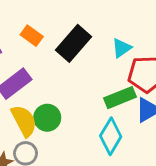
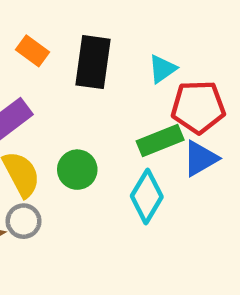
black rectangle: (74, 43) -> (93, 62), turned -33
green circle: (47, 118) -> (77, 170), moved

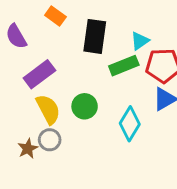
orange rectangle: (32, 51) -> (55, 16), moved
green rectangle: (160, 140) -> (124, 66), moved

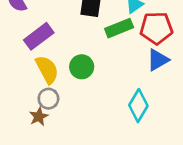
cyan diamond: (130, 124) -> (138, 106), moved
brown star: (28, 149) -> (39, 117), moved

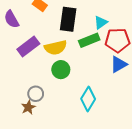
yellow semicircle: (47, 70) -> (56, 48), moved, turned 105
cyan diamond: (138, 106) -> (88, 99), moved

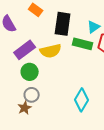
green rectangle: (89, 40) -> (83, 44), turned 36
green circle: (61, 70) -> (30, 72), moved

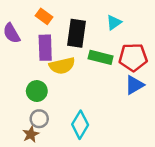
cyan triangle: (94, 27) -> (114, 22), moved
purple rectangle: (25, 50) -> (45, 48), moved, turned -55
cyan diamond: (82, 100) -> (80, 125), moved

